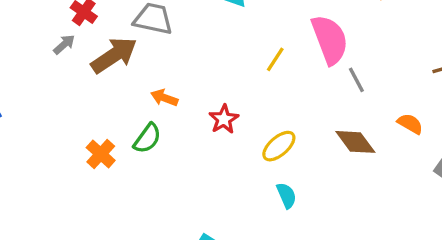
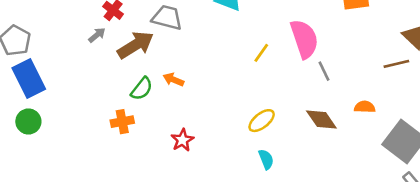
red star: (224, 119) -> (182, 140), moved
orange semicircle: (410, 124) -> (365, 107), turned -30
green semicircle: (147, 138) -> (142, 89), moved
orange cross: (101, 154) -> (122, 122), turned 35

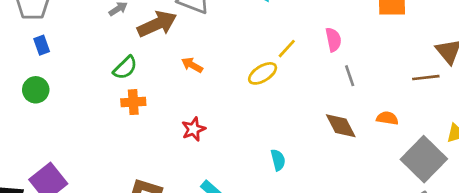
pink semicircle: (304, 39) -> (333, 40), size x0.6
blue rectangle: (29, 78) -> (42, 45), size x0.5
green semicircle: (142, 89) -> (125, 68), moved
yellow ellipse: (262, 121) -> (263, 73), moved

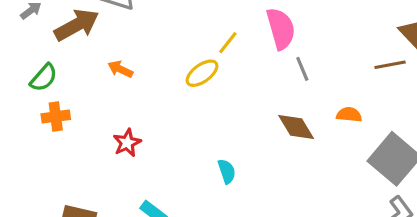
pink semicircle: (333, 40) -> (281, 29), size x1.5

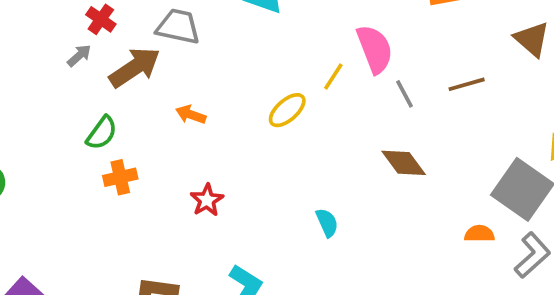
yellow line: (228, 43) -> (333, 76), moved
brown line: (390, 65) -> (467, 84), moved
orange semicircle: (349, 115) -> (479, 234), moved

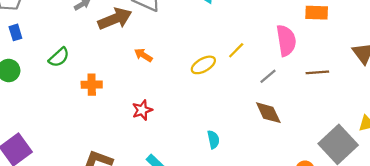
pink semicircle: (375, 49) -> (286, 40), moved
gray line: (404, 94) -> (268, 76), moved, turned 66
green semicircle: (102, 133) -> (59, 57), moved

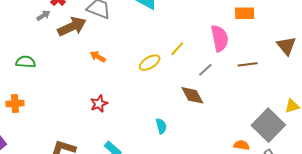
green semicircle: (59, 57) -> (26, 62), turned -132
orange cross: (92, 85) -> (15, 103), moved
brown diamond: (268, 113) -> (192, 95), moved

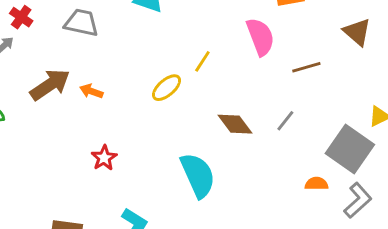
brown arrow: (72, 27) -> (50, 85), moved
gray line: (205, 70) -> (285, 121), moved
cyan semicircle: (161, 126) -> (198, 175), size x2.0

